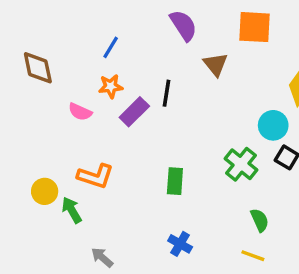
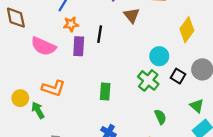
orange star: (111, 86) -> (71, 24), moved
pink semicircle: (80, 112) -> (43, 46), size x1.6
purple rectangle: (134, 112) -> (79, 46), turned -42
cyan circle: (273, 125) -> (159, 56), moved

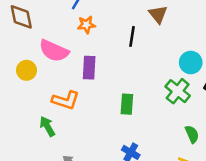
black line: (100, 34) -> (132, 36), moved
purple rectangle: (79, 46) -> (89, 68), moved
yellow circle: (20, 98) -> (27, 70), moved

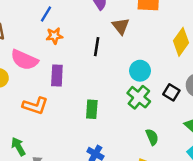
cyan circle: (191, 62) -> (140, 71), moved
green arrow: (47, 126) -> (18, 147), moved

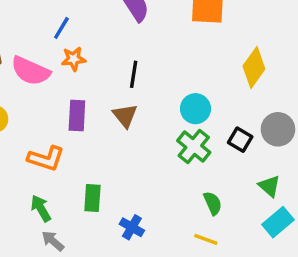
brown triangle: (121, 26) -> (125, 116), moved
pink semicircle: (24, 60) -> (31, 71), moved
green rectangle: (92, 109) -> (92, 198), moved
green arrow: (18, 147) -> (41, 208), moved

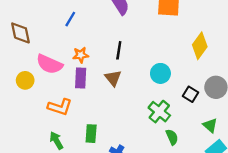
orange star: (73, 59) -> (81, 55), moved
pink semicircle: (31, 71) -> (49, 64), moved
green cross: (194, 146) -> (159, 112), moved

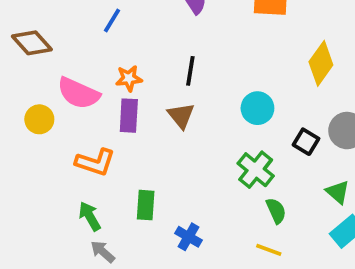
brown diamond: (21, 33) -> (32, 43), turned -30

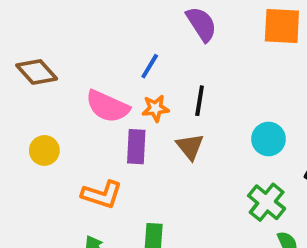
blue line: (112, 21) -> (150, 66), moved
orange star: (129, 78) -> (155, 108), moved
pink semicircle: (78, 93) -> (108, 106), moved

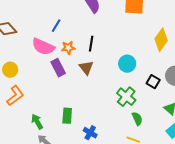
blue line: (150, 66) -> (56, 26), moved
purple rectangle: (136, 147) -> (58, 68), turned -30
orange L-shape: (102, 195) -> (15, 96), moved, turned -55

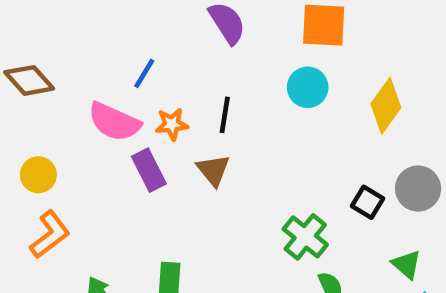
cyan circle: (127, 64) -> (308, 87), moved

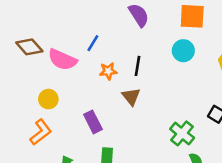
pink semicircle: (114, 122) -> (62, 60), moved
purple rectangle: (149, 170) -> (93, 122), moved
yellow circle: (38, 175) -> (48, 99), moved

